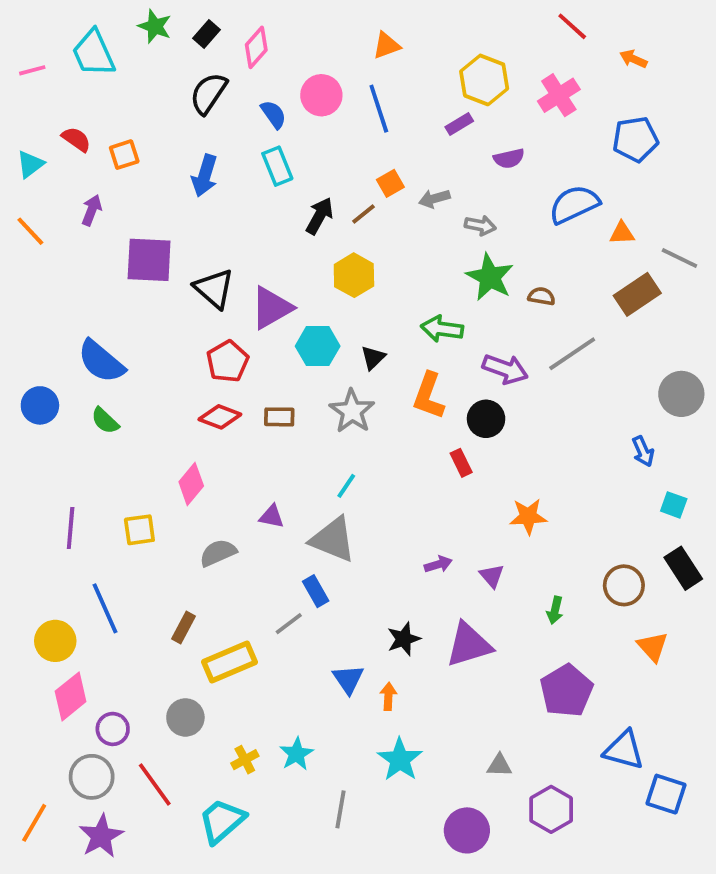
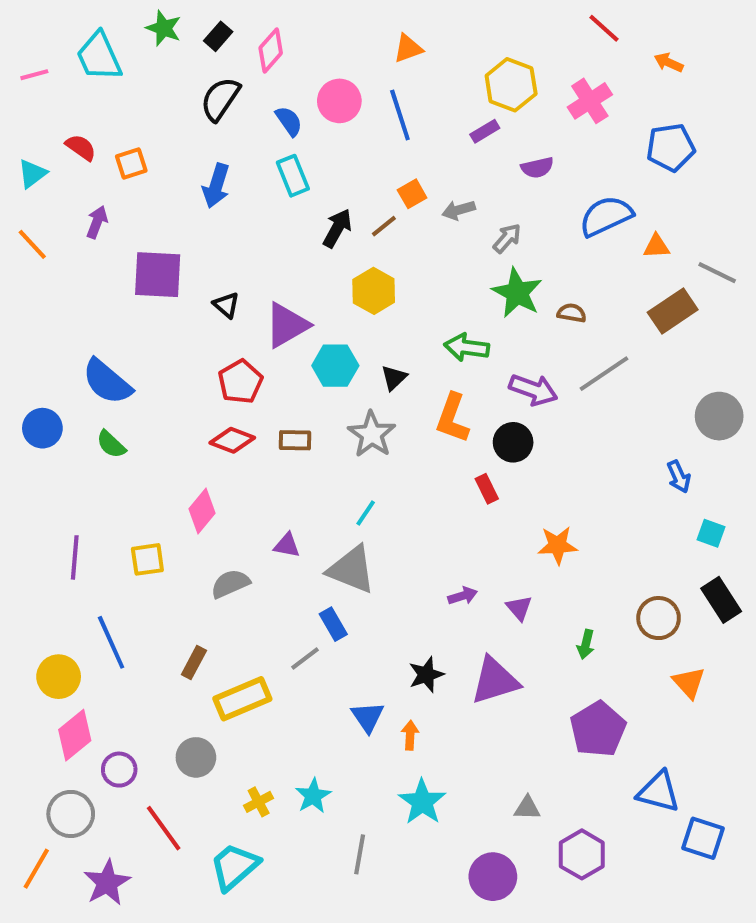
gray arrow: (480, 225) -> (507, 238), turned -60
black triangle: (214, 289) -> (226, 305), size x0.6
gray circle: (92, 777) -> (71, 814), moved

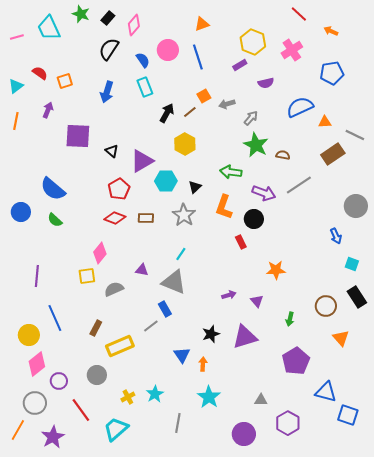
orange line: (32, 244) -> (16, 121), turned 54
yellow square: (147, 559) -> (87, 276), moved

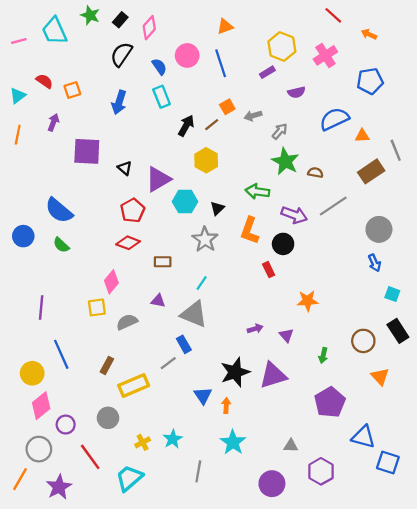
gray line: (355, 135) -> (396, 150), turned 42
gray circle: (356, 206) -> (379, 229), moved
brown rectangle: (146, 218) -> (163, 262), moved
black star: (211, 334) -> (235, 372), size x1.5

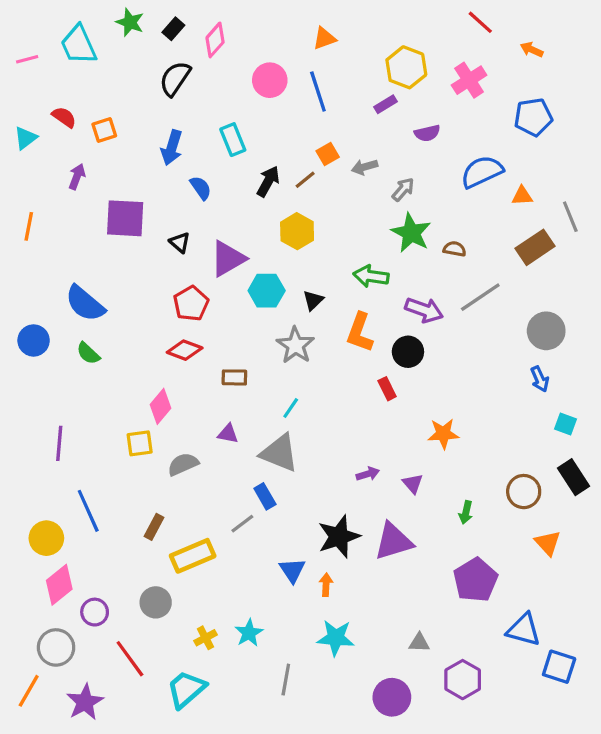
blue semicircle: (159, 67) -> (201, 188), moved
orange line: (18, 135) -> (29, 226), moved
cyan star: (233, 442) -> (336, 638), turned -30

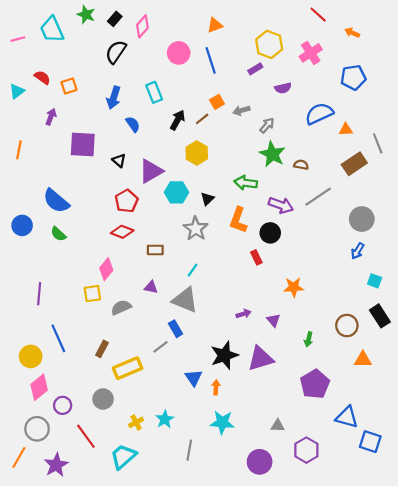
blue arrow: (540, 379) -> (358, 251), turned 56
orange triangle: (548, 543) -> (363, 360), turned -48

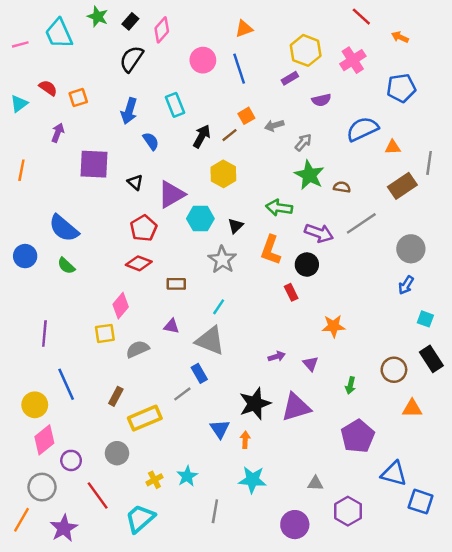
gray line: (378, 143) -> (429, 163), turned 30

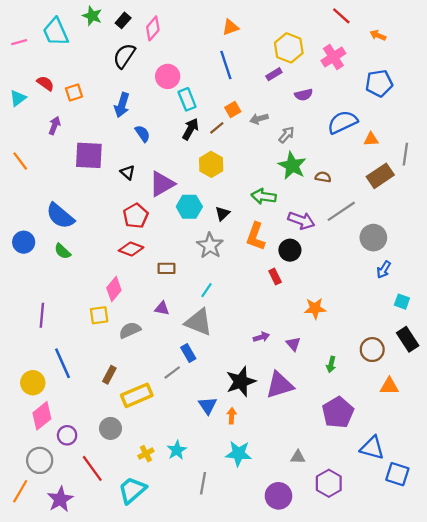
pink circle: (203, 60) -> (168, 76), moved
cyan rectangle: (175, 105) -> (187, 99), moved
orange line: (21, 170) -> (20, 161), turned -48
gray circle: (411, 249) -> (373, 238), moved

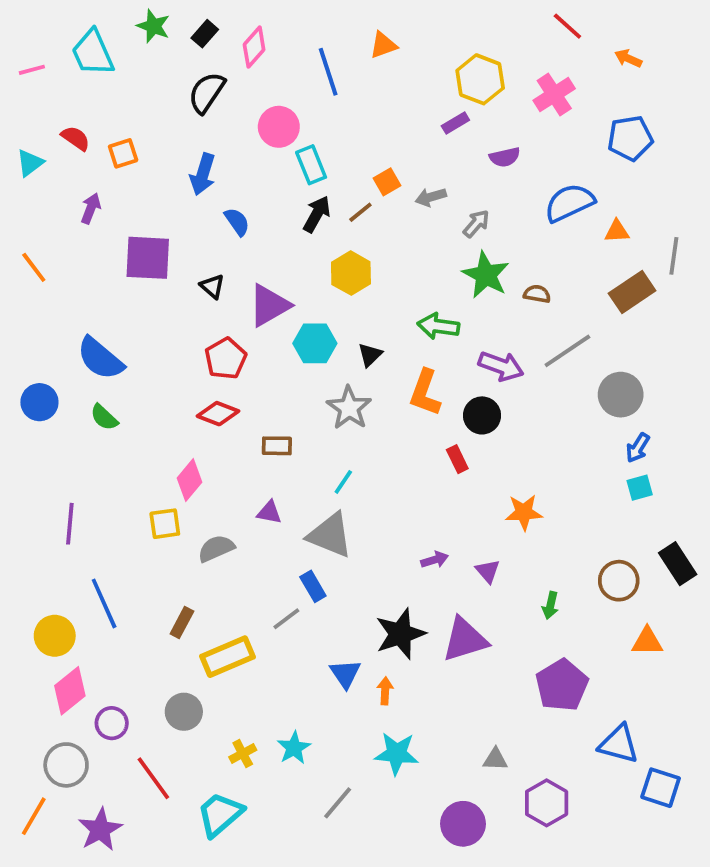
blue line: (226, 65) -> (328, 72), moved
cyan square: (402, 302) -> (640, 488), moved, turned -35
gray line: (203, 483) -> (338, 803), turned 30

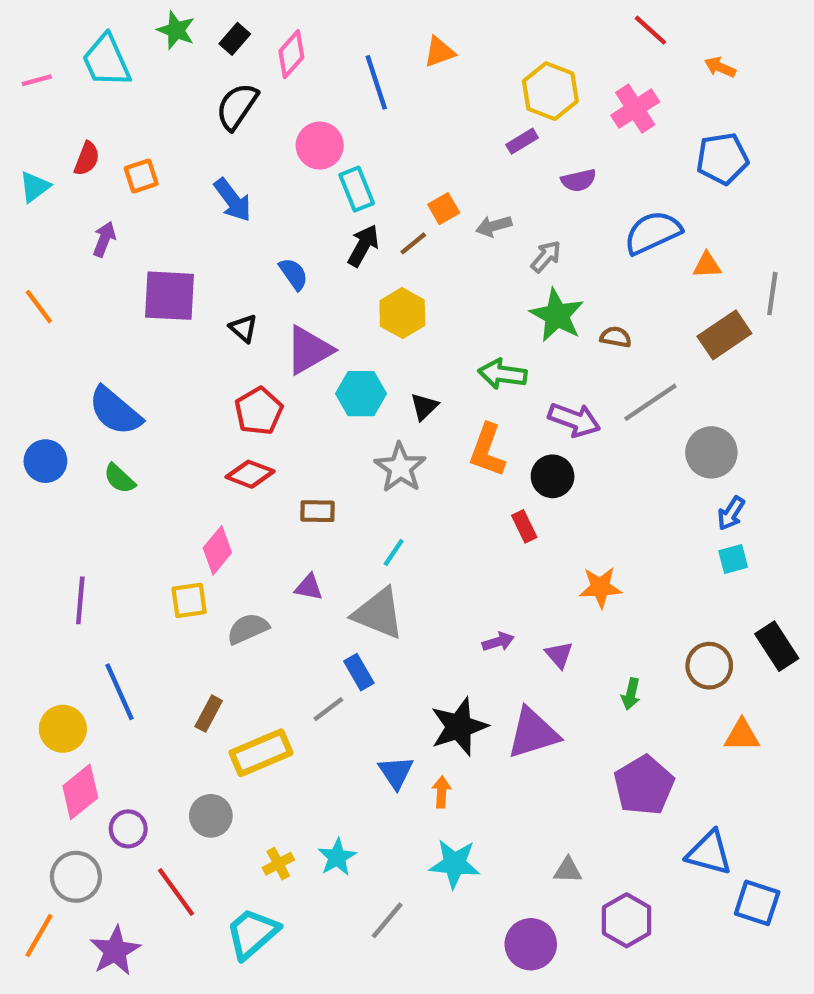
red semicircle: (76, 138) -> (87, 159), turned 76
blue arrow: (203, 174) -> (233, 200), turned -54
blue semicircle: (237, 222) -> (294, 274), moved

